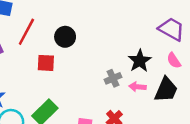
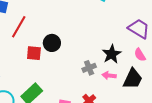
black circle: (65, 37) -> (52, 43), moved

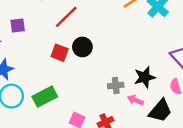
red line: (19, 27) -> (66, 17), moved

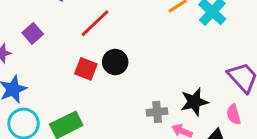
purple square: (18, 26) -> (33, 33), turned -35

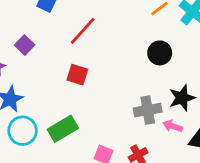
black circle: (115, 62) -> (160, 53), moved
gray cross: (157, 112) -> (148, 110), size x1.4

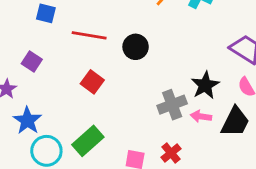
red line: (83, 31) -> (89, 35), turned 68
black circle: (160, 53) -> (136, 47), moved
red square: (77, 75) -> (92, 82), turned 30

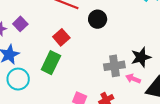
purple square: (32, 62) -> (20, 24), moved
green rectangle: (88, 141) -> (51, 63), moved, turned -35

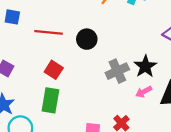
gray cross: (114, 66) -> (117, 71), moved
pink arrow: (133, 79) -> (144, 92), turned -32

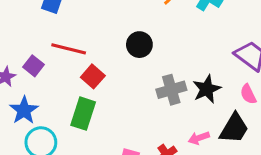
red line: (49, 32) -> (69, 49), moved
pink arrow: (144, 92) -> (199, 138), moved

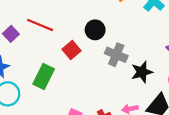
red square: (93, 76) -> (72, 50), moved
gray cross: (171, 90) -> (116, 55), moved, turned 30

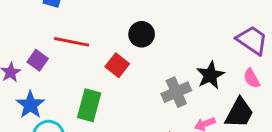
gray cross: (116, 55) -> (176, 92), moved, turned -35

